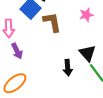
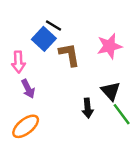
pink star: (86, 15) -> (109, 46), size x1.5

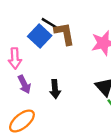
brown L-shape: (69, 55) -> (64, 34), moved
black arrow: (88, 108) -> (55, 89), moved

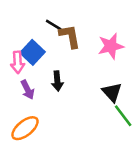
blue square: (40, 36) -> (32, 52), moved
black arrow: (55, 89) -> (57, 81), moved

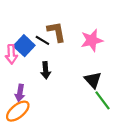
black line: (54, 25) -> (42, 40), moved
purple arrow: (28, 90) -> (20, 93), moved, turned 35

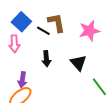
blue square: (24, 46) -> (21, 22), moved
black triangle: (93, 80) -> (78, 63), moved

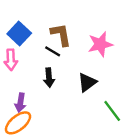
black line: (43, 31) -> (53, 51), moved
black triangle: (78, 63) -> (87, 82), turned 36

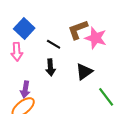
brown L-shape: (61, 35) -> (78, 30), moved, turned -100
pink star: (100, 44) -> (96, 38), turned 30

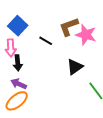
black arrow: (50, 67) -> (18, 63), moved
purple arrow: (25, 89) -> (19, 84), turned 105

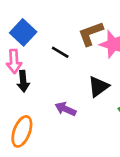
purple arrow: (19, 84) -> (65, 109), moved
orange ellipse: (17, 101) -> (22, 131), turned -30

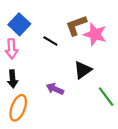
black arrow: (23, 81) -> (13, 79), moved

